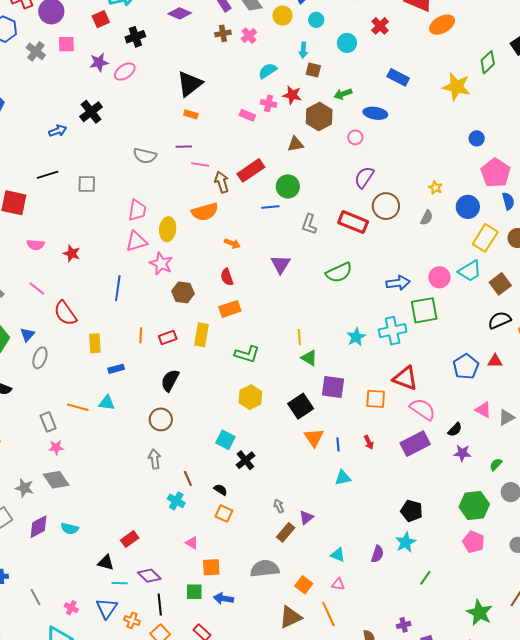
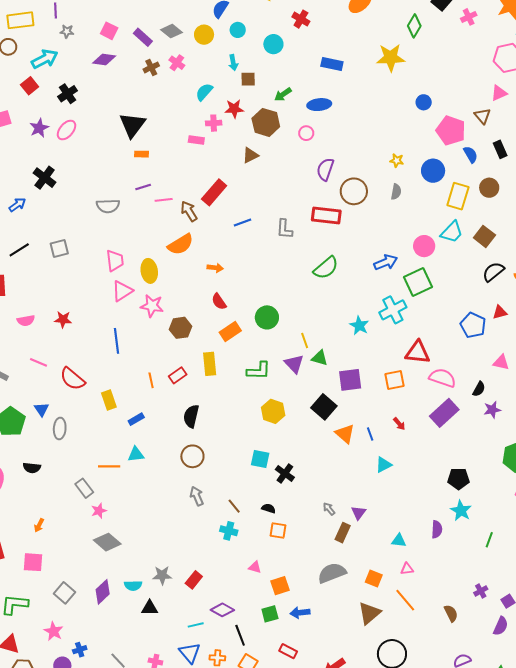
green circle: (288, 186) -> (267, 317), moved
purple triangle: (281, 264) -> (294, 364), moved
gray star: (24, 488) -> (162, 575), moved
black triangle: (106, 563) -> (150, 608), moved

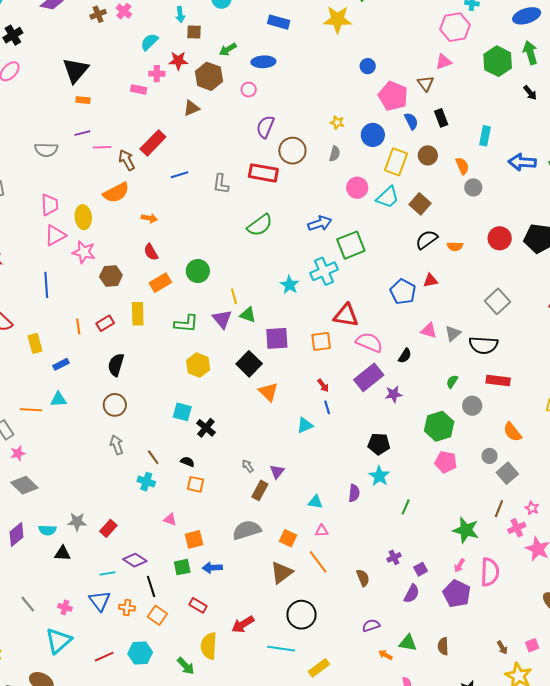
pink circle: (424, 246) -> (357, 188), moved
purple star: (492, 410) -> (394, 394), moved
blue line: (370, 434) -> (327, 407), moved

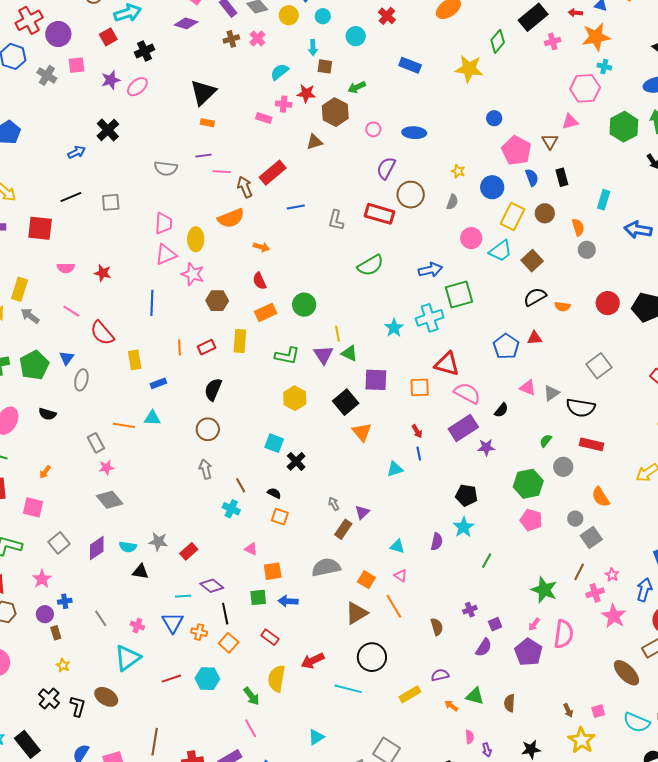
blue ellipse: (263, 62) -> (414, 133), moved
pink triangle: (322, 531) -> (401, 576), turned 32
yellow rectangle: (319, 668) -> (410, 694), moved

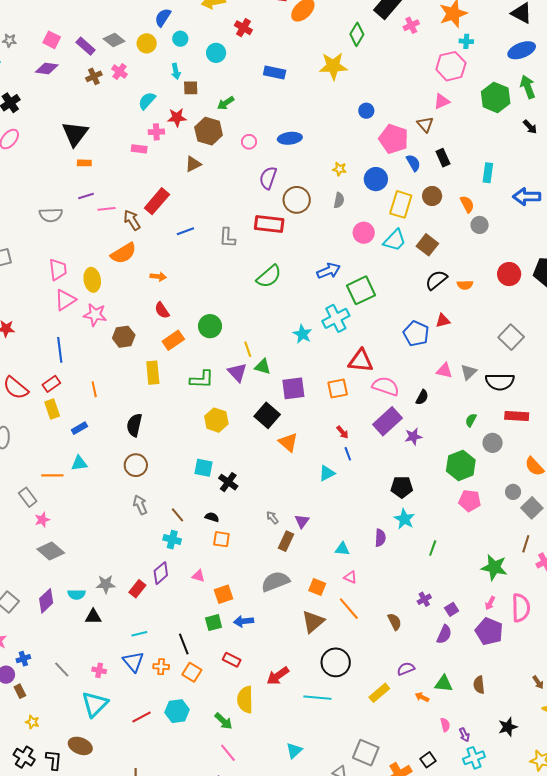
red rectangle: (207, 347) -> (51, 384), moved
purple diamond: (212, 586) -> (161, 573), moved, turned -70

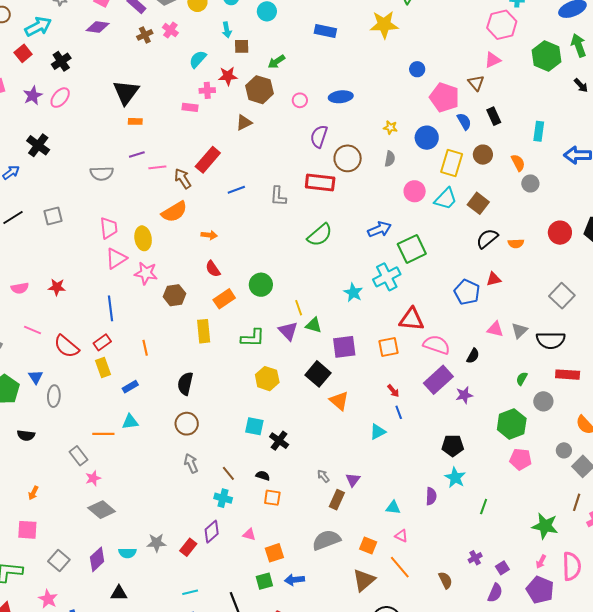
black triangle: (93, 617) -> (119, 593), moved

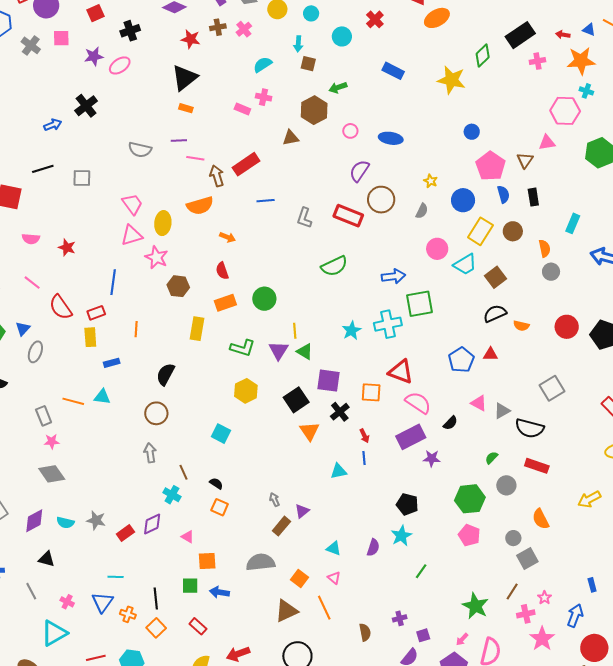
red star: (228, 76) -> (191, 39), moved
pink trapezoid: (109, 228) -> (132, 204), turned -45
black cross: (279, 441) -> (340, 412), moved

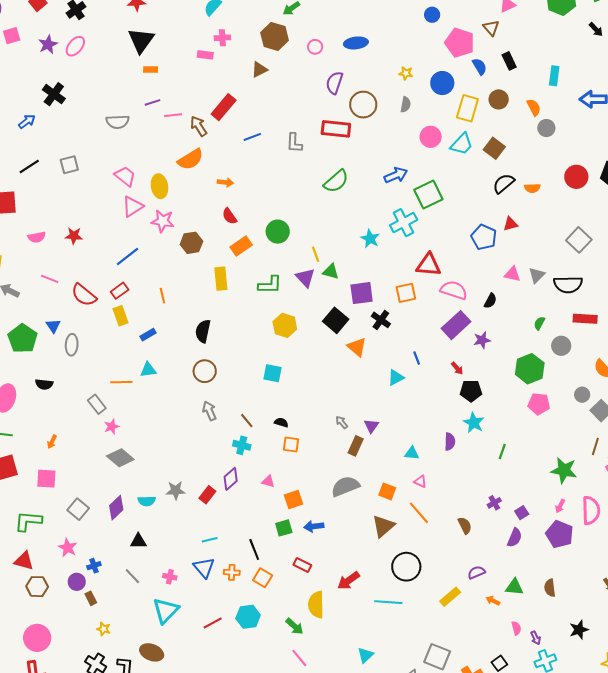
blue line: (113, 282) -> (128, 256), turned 60
red arrow: (364, 436) -> (457, 368), moved

